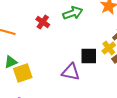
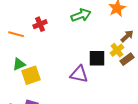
red cross: (43, 22) -> (40, 24), moved, turned 32

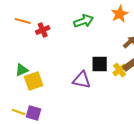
orange line: (16, 34) -> (23, 21), moved
yellow cross: (117, 50) -> (120, 70), moved

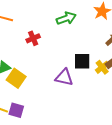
red cross: (43, 30) -> (33, 38), moved
yellow square: (34, 81) -> (16, 78), turned -36

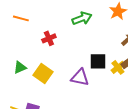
yellow square: (16, 78) -> (43, 73), moved

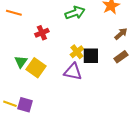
green triangle: (20, 67) -> (21, 62), moved, turned -32
yellow cross: (118, 67) -> (77, 52), moved

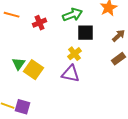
red cross: (42, 33) -> (40, 23), moved
black square: (91, 56) -> (86, 33), moved

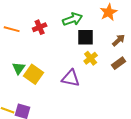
orange line: (12, 15) -> (12, 29), moved
yellow cross: (75, 54) -> (91, 58), moved

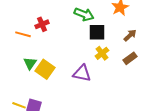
green arrow: (73, 19) -> (84, 14), turned 42
red cross: (40, 27) -> (42, 24), moved
orange line: (12, 29) -> (23, 34), moved

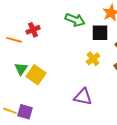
black square: (97, 32) -> (100, 33), moved
purple triangle: (82, 73) -> (83, 97), moved

